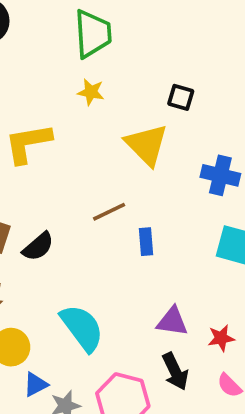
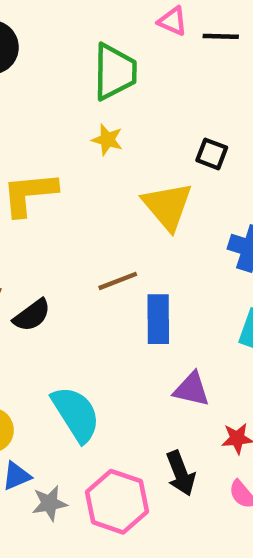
blue rectangle: (146, 242) -> (158, 319), size x1.5
purple triangle: (172, 321) -> (192, 389), moved

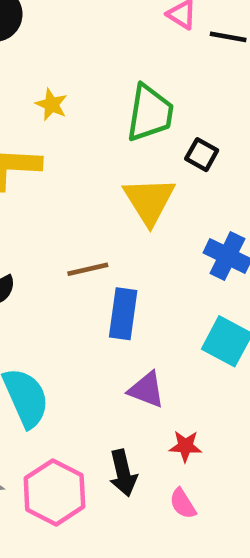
green trapezoid: (115, 72) -> (150, 113), moved
yellow star: (107, 140) -> (51, 105), moved

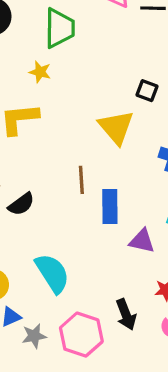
green trapezoid: (150, 113) -> (59, 28), moved
brown line: (88, 269) -> (81, 180), turned -72
purple triangle: (147, 390) -> (142, 241), moved

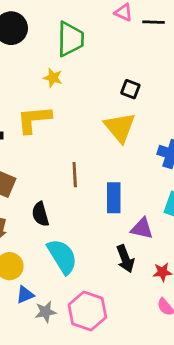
black square: (147, 91) -> (130, 89), moved
brown line: (81, 180) -> (75, 175), moved
black semicircle: (21, 204) -> (40, 214), moved, turned 110
black arrow: (126, 315) -> (125, 259), moved

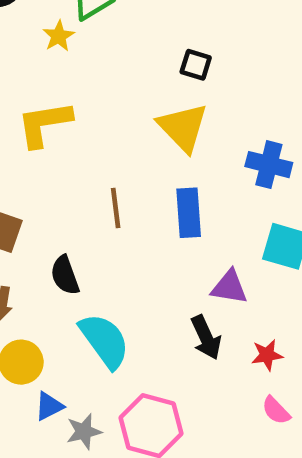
yellow star: (53, 78) -> (59, 36), moved, turned 30
blue rectangle: (114, 198) -> (189, 213), moved

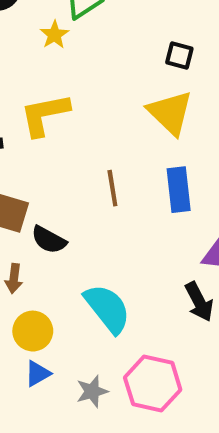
black semicircle: (65, 275) -> (49, 240), moved, turned -39
blue triangle: (49, 406) -> (38, 374), moved

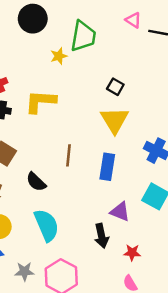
black square: (179, 56) -> (115, 87), moved
black semicircle: (49, 240) -> (36, 182), moved

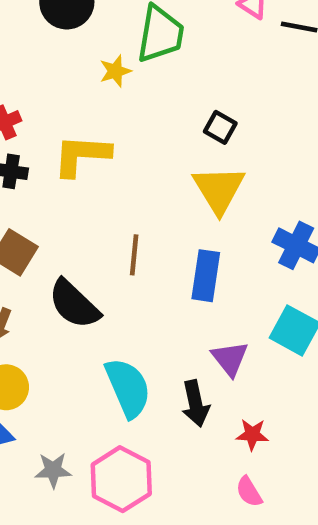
black semicircle: (36, 182) -> (74, 304), size x1.4
purple triangle: (120, 212) -> (230, 359), turned 30
cyan semicircle: (47, 225) -> (128, 388), moved

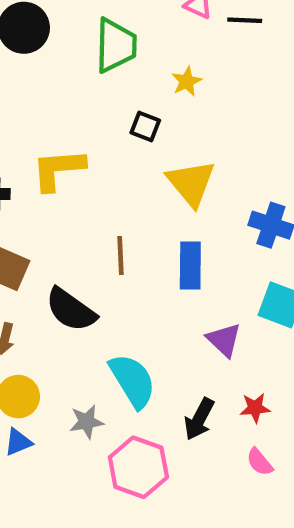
yellow star: (115, 71) -> (187, 81), moved
black square: (220, 127) -> (145, 127), moved
black arrow: (195, 404) -> (199, 419), moved, turned 48
gray star: (53, 470) -> (87, 422), moved

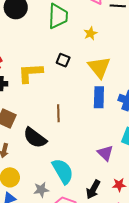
black square: (145, 127) -> (63, 60), moved
yellow triangle: (191, 183) -> (99, 67), moved
blue rectangle: (190, 265) -> (99, 97), moved

